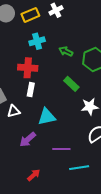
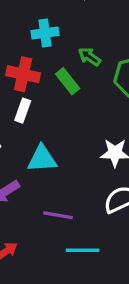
green rectangle: (71, 84) -> (68, 81), moved

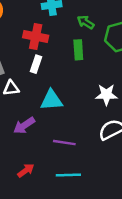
green rectangle: (68, 81) -> (78, 50), moved, turned 36
cyan line: (82, 250) -> (68, 175), moved

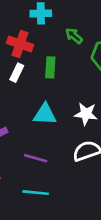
green rectangle: (78, 50) -> (50, 67), moved
cyan triangle: (51, 100) -> (45, 114), moved

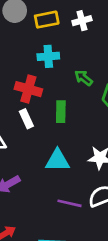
white rectangle: (17, 73) -> (26, 119), turned -48
purple line: (36, 158) -> (70, 203), moved

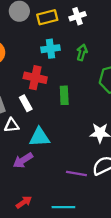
green arrow: (84, 78) -> (82, 52), moved, turned 70
white rectangle: (26, 119) -> (26, 103), moved
cyan triangle: (57, 160) -> (39, 137), moved

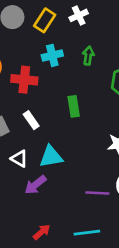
yellow rectangle: (47, 17) -> (45, 20), turned -36
red cross: (35, 78) -> (24, 80), moved
white triangle: (12, 125) -> (19, 159), moved, turned 42

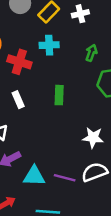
green arrow: (88, 56) -> (91, 53), moved
cyan triangle: (51, 157) -> (34, 176), moved

